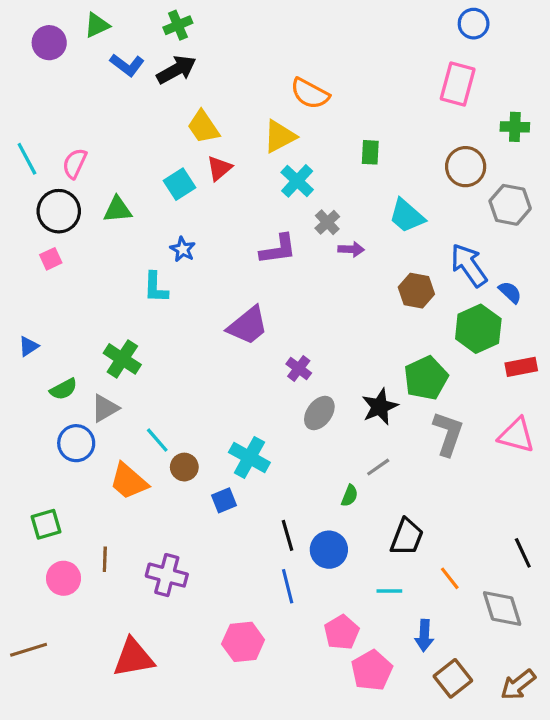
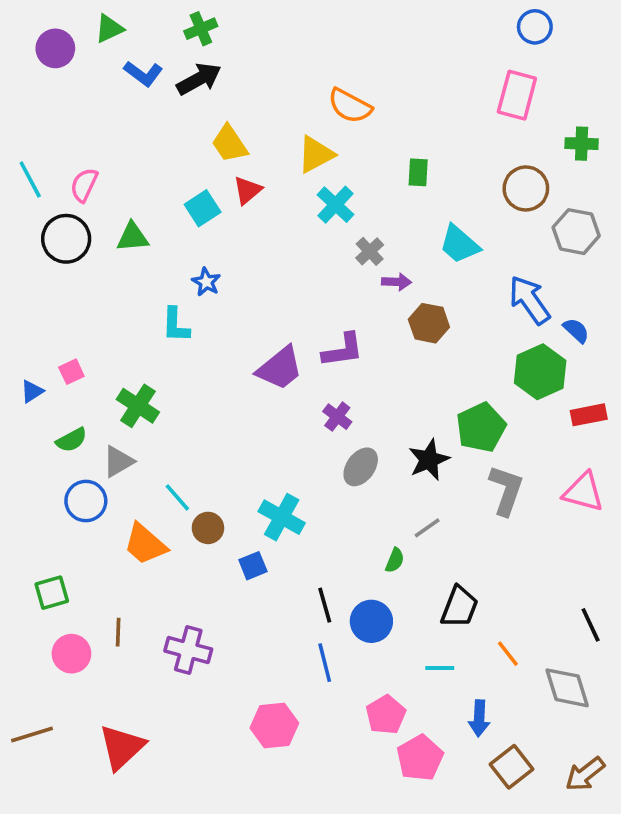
purple L-shape: (278, 249) -> (343, 350), moved
pink square: (51, 259) -> (71, 372), moved
brown hexagon: (416, 291) -> (429, 323), moved
red triangle: (133, 658) -> (122, 747), moved, turned -33

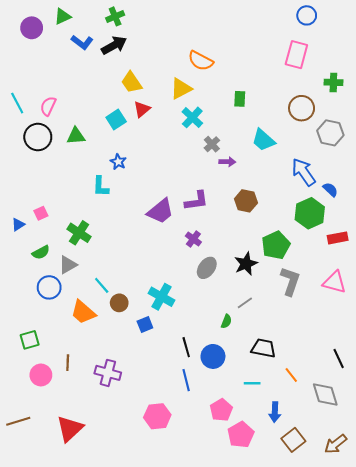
brown hexagon: (429, 323) -> (246, 201), moved
black trapezoid: (459, 607) -> (263, 348), turned -100

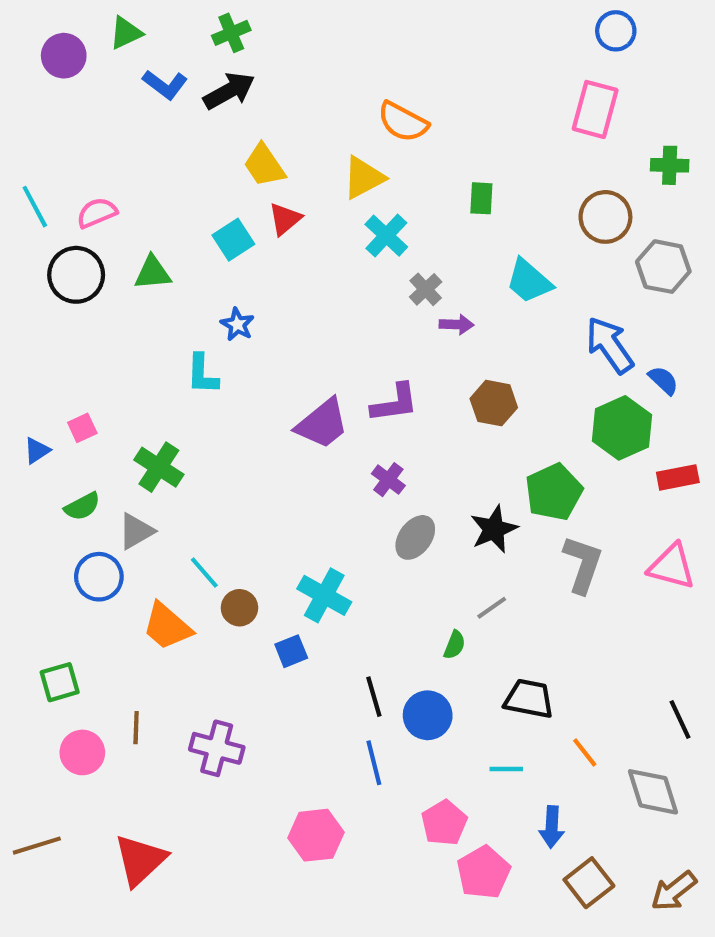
pink semicircle: (48, 106) -> (97, 213), turned 42

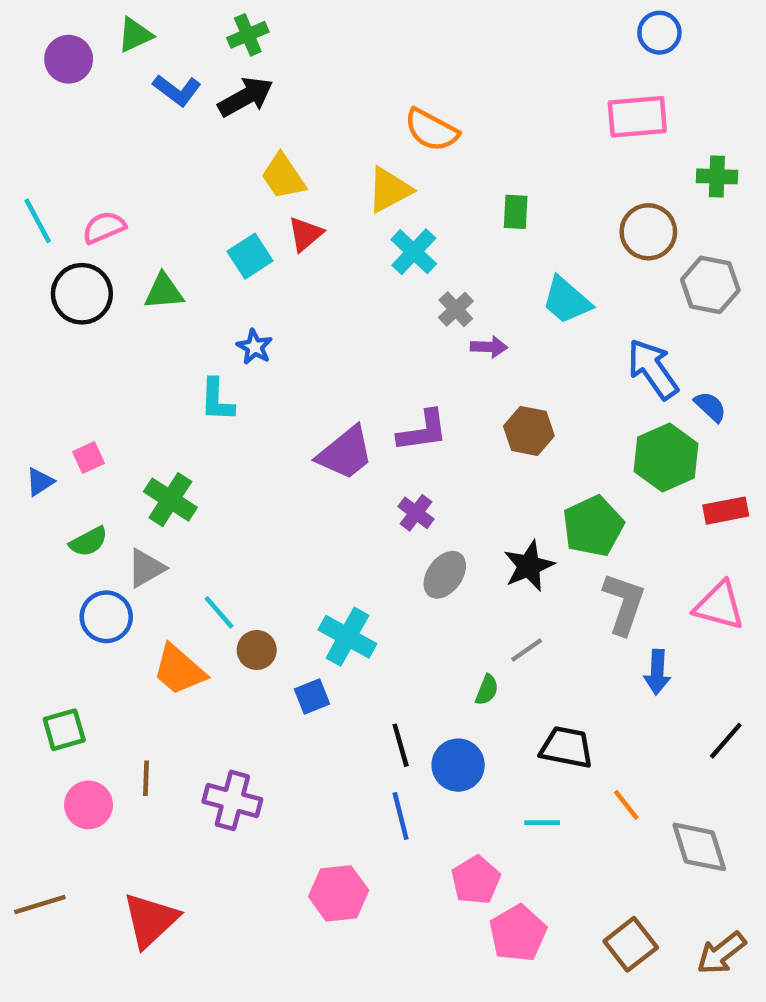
pink rectangle: (595, 109) -> (637, 117), turned 70
black line: (680, 719) -> (726, 741), moved, turned 66
blue arrow: (552, 827) -> (657, 672), moved

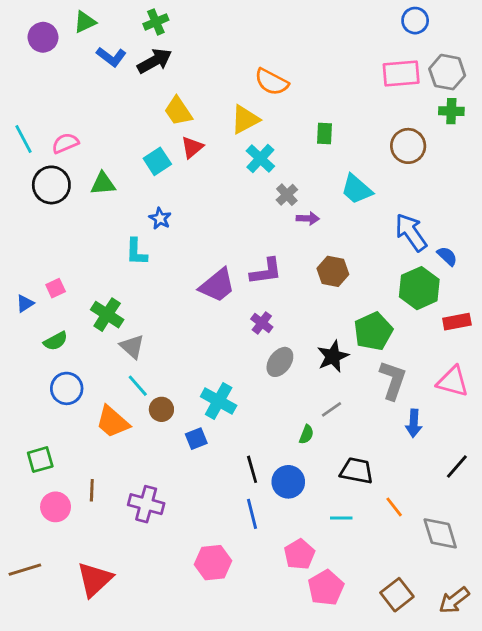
gray hexagon: (710, 285) -> (447, 72), moved
gray triangle: (146, 568) -> (132, 347), moved, turned -48

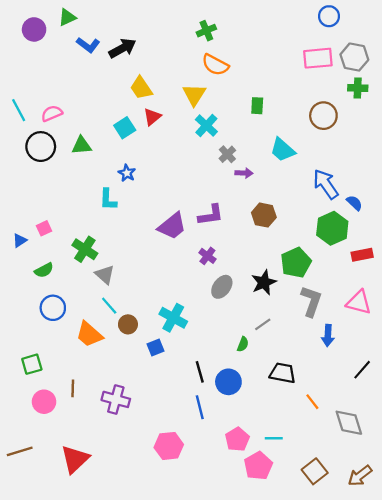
green cross: (156, 22) -> (206, 31), moved
yellow triangle: (245, 119) -> (194, 95), turned -30
cyan line: (341, 518) -> (274, 438), moved

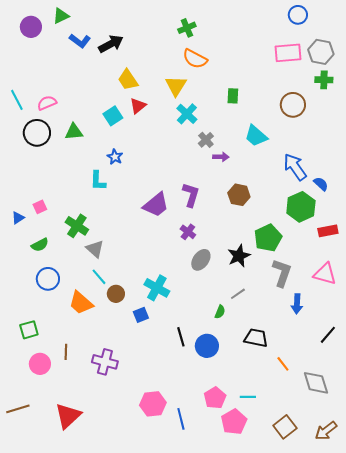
purple L-shape: (211, 215) -> (191, 195), turned -65
blue line: (200, 407) -> (181, 419), moved

